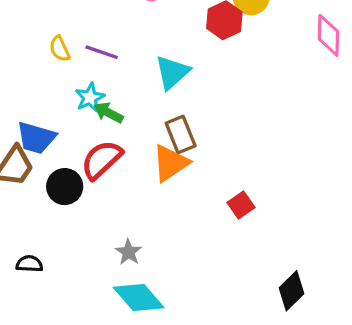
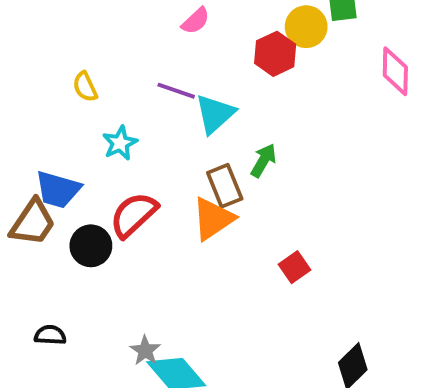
purple line: (102, 52) -> (176, 91), moved
green arrow: (108, 113) -> (263, 160), moved, turned 92
gray star: (129, 252) -> (145, 351), moved

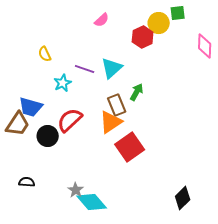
purple line: (176, 91) -> (85, 69), moved
red square: (295, 267) -> (130, 147), moved, size x1.8

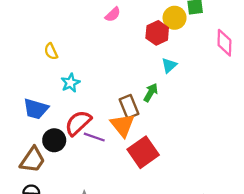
cyan triangle: (112, 68) -> (169, 65), moved, size x0.7
purple line: (85, 69) -> (94, 137), moved
orange triangle: (111, 122) -> (123, 125), turned -35
brown trapezoid: (18, 124) -> (33, 160), moved

